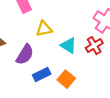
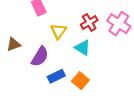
yellow triangle: (44, 29) -> (58, 31), turned -42
red cross: (94, 46) -> (89, 22), moved

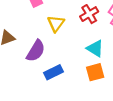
cyan triangle: (83, 48) -> (95, 48), moved
orange square: (80, 81) -> (95, 72), moved, turned 35

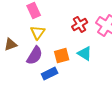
yellow triangle: (56, 24) -> (38, 32), moved
orange square: (95, 72) -> (62, 56), moved

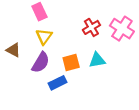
brown triangle: (11, 44) -> (13, 50), turned 48
cyan triangle: (85, 54) -> (97, 60), turned -42

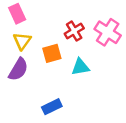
orange square: (71, 62) -> (52, 53), moved
blue rectangle: (58, 83) -> (52, 107), moved

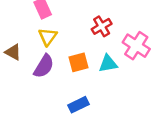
pink cross: (108, 32) -> (136, 46), moved
orange square: (52, 53) -> (79, 62), moved

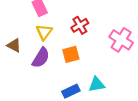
red cross: (102, 26) -> (80, 25), moved
cyan triangle: (108, 64) -> (97, 84), moved

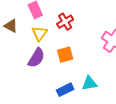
red cross: (80, 25) -> (65, 22), moved
brown triangle: (14, 45) -> (11, 26), moved

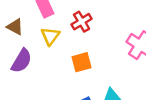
purple semicircle: (36, 58) -> (21, 61), moved

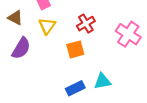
red cross: (82, 22) -> (86, 24), moved

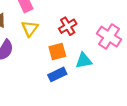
cyan triangle: (102, 81) -> (84, 61), moved
blue rectangle: (75, 88) -> (57, 74), moved

